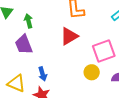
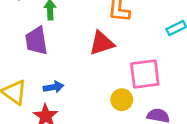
blue arrow: (43, 74) -> (53, 87), turned -96

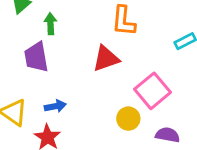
pink square: (145, 74) -> (153, 91), turned -32

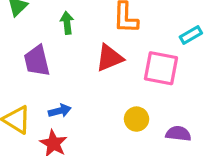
green arrow: (50, 24) -> (67, 23), moved
pink square: (153, 91) -> (161, 68), moved, turned -36

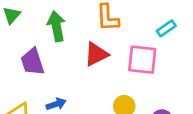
green arrow: (67, 23) -> (56, 26), size x1.5

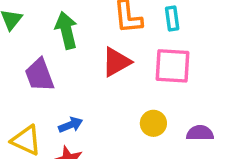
cyan rectangle: (166, 28) -> (172, 19), moved, turned -60

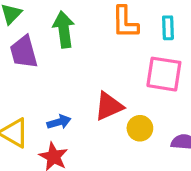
red triangle: (116, 62) -> (109, 106), moved
purple trapezoid: (39, 75) -> (24, 52), moved

